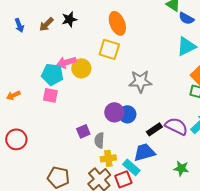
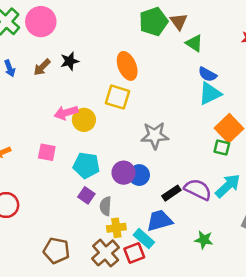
blue semicircle: (186, 18) -> (207, 74), moved
cyan pentagon: (52, 74) -> (86, 165), moved
purple square: (83, 131) -> (86, 195), turned -32

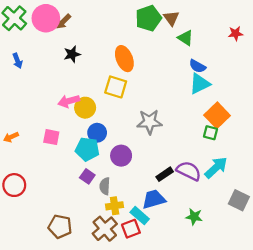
brown arrow: (42, 67) -> (63, 22), moved
blue circle: (139, 175) -> (97, 133), moved

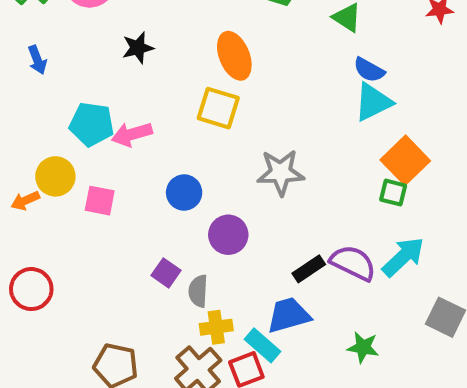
yellow circle: (85, 108) -> (55, 176), moved
cyan pentagon: (87, 149) -> (92, 124), moved

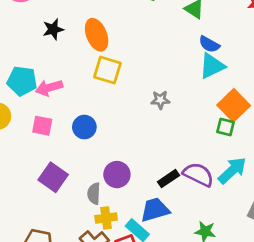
orange ellipse: (234, 56) -> (97, 35), moved
gray star: (281, 172) -> (160, 100), moved, size x0.6
pink square: (100, 201) -> (42, 126), moved
purple circle: (228, 235) -> (117, 175), moved
purple square: (166, 273) -> (53, 177), moved, size x1.5

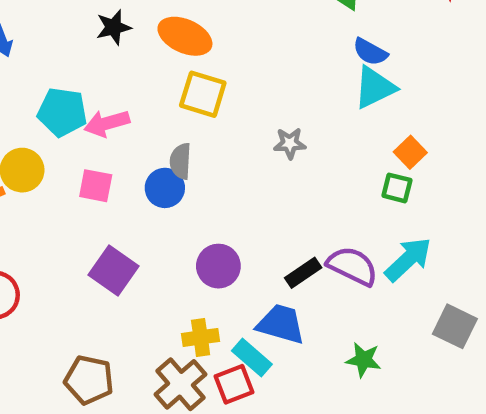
orange ellipse: (97, 35) -> (185, 36), turned -44
orange square: (234, 105) -> (410, 152), size x0.6
gray semicircle: (94, 194) -> (180, 161), moved
blue trapezoid: (155, 210) -> (281, 324), turned 32

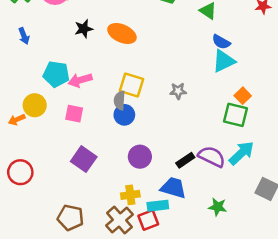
yellow square: (203, 94) -> (132, 85), moved
blue circle: (165, 188) -> (124, 115), moved
green square: (397, 188) -> (236, 115), size x1.5
cyan rectangle: (252, 358) -> (158, 206), turned -48

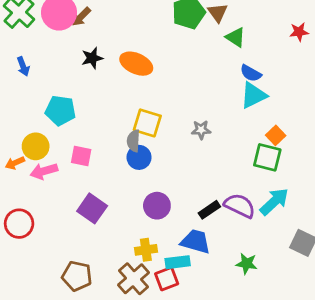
pink arrow: (80, 80) -> (44, 171), moved

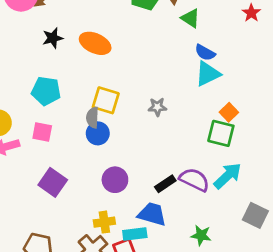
red star: (299, 32) -> (251, 13), turned -30
cyan pentagon: (60, 110) -> (46, 91), moved

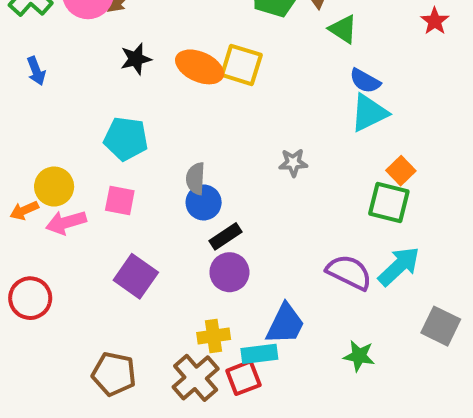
yellow square: (106, 100) -> (241, 65), moved
black rectangle: (165, 184) -> (225, 236), moved
blue trapezoid: (152, 214) -> (285, 324), turned 100

